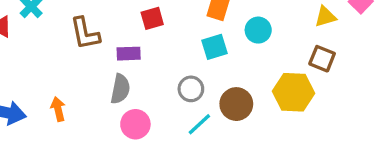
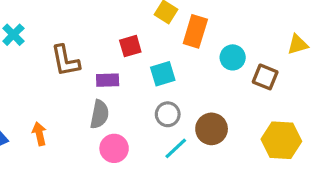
cyan square: (214, 47) -> (163, 74), moved
brown square: (322, 59) -> (265, 77), moved
yellow hexagon: (293, 92) -> (281, 140), moved

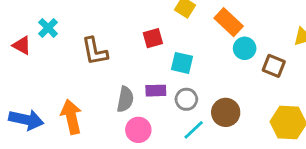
orange rectangle: (195, 31) -> (229, 22), moved, turned -64
cyan square: (163, 74) -> (182, 63), turned 30
purple rectangle: (108, 80) -> (156, 91), moved
orange arrow: (39, 134) -> (71, 117), size x1.6

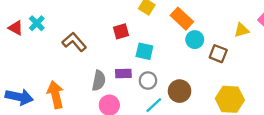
red triangle: (22, 45) -> (16, 28), moved
brown L-shape: (95, 51) -> (74, 42), turned 150

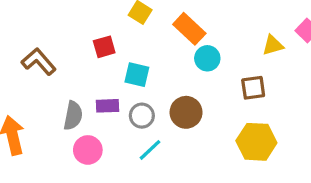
brown square: (218, 54) -> (253, 88), moved, turned -30
brown circle: (180, 91) -> (186, 112), moved

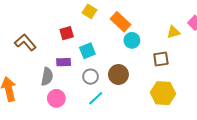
cyan square: (137, 75) -> (87, 51), turned -35
purple rectangle: (107, 106) -> (64, 62), moved

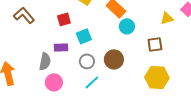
brown L-shape: (25, 42) -> (24, 15), moved

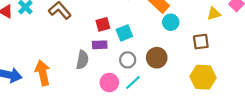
red square: (64, 19) -> (103, 24), moved
pink circle: (54, 82) -> (109, 82), moved

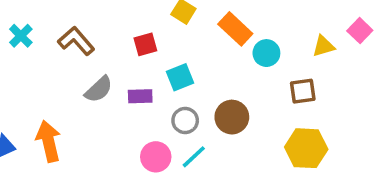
cyan circle: (171, 22) -> (266, 53), moved
red square: (103, 24) -> (145, 44), moved
gray semicircle: (82, 60) -> (99, 89), moved, turned 36

